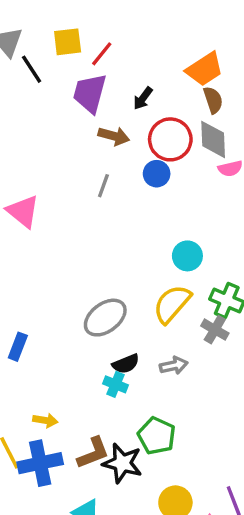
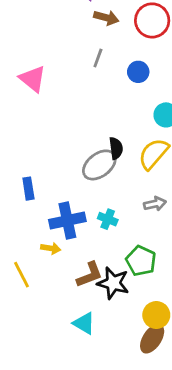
blue circle: (157, 174) -> (138, 72), moved
blue rectangle: (18, 347) -> (28, 189), turned -30
black semicircle: (126, 364) -> (116, 148), moved, turned -75
blue cross: (40, 463) -> (67, 221), moved

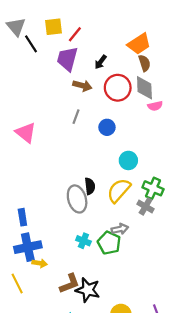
gray ellipse: (99, 165) -> (77, 199), turned -70
blue cross: (67, 221) -> (28, 247), moved
green pentagon: (141, 261) -> (109, 243), moved

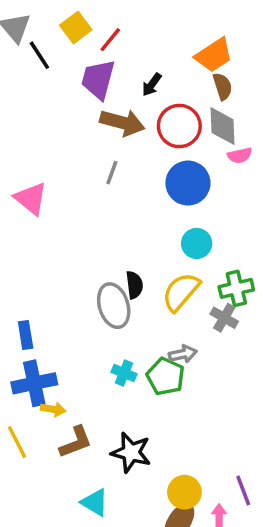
yellow square: (53, 27) -> (76, 28), turned -30
brown arrow: (82, 86) -> (122, 123), size x1.4
blue circle: (107, 127) -> (188, 183), moved, size x1.6
green cross: (153, 188) -> (236, 288), turned -36
brown L-shape: (70, 283) -> (76, 442), moved

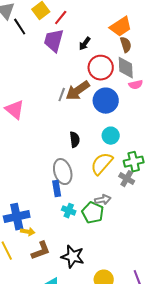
brown arrow: (122, 123) -> (78, 91), moved, turned 130
black semicircle: (134, 285) -> (75, 140), moved
blue rectangle: (26, 335) -> (57, 189), moved

